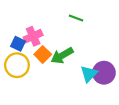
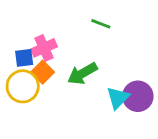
blue square: (18, 44) -> (24, 58), turned -32
orange square: (43, 54) -> (43, 72), moved

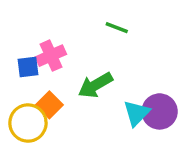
orange square: (43, 72) -> (49, 105), moved
yellow circle: (23, 86) -> (28, 123), moved

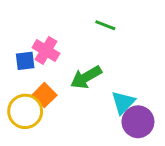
pink cross: (51, 56) -> (46, 50), turned -35
purple circle: (160, 111) -> (138, 122), moved

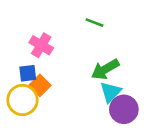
blue square: (25, 61) -> (28, 73), moved
green arrow: (86, 77) -> (105, 69), moved

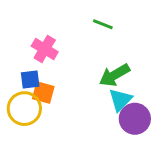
orange square: (40, 85) -> (43, 93), turned -30

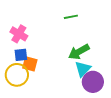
green line: (103, 24) -> (71, 17), turned -32
pink cross: (45, 49) -> (19, 34), moved

